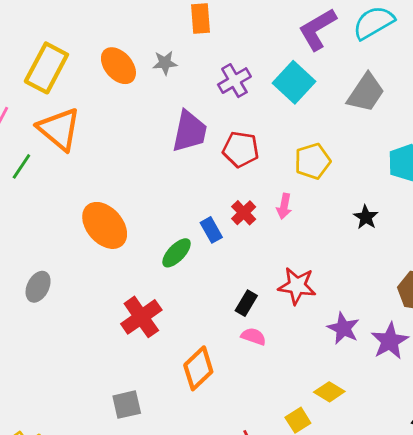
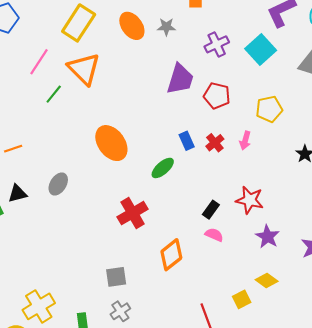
blue rectangle: (211, 230) -> (187, 141), moved
purple star: (343, 328) -> (267, 237), moved

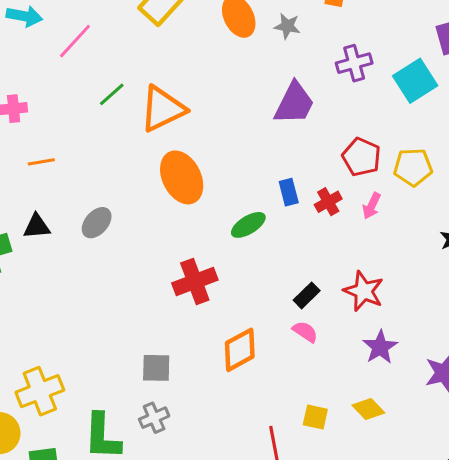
pink line: (39, 62) -> (75, 41), moved
orange triangle: (84, 69) -> (163, 109), moved, turned 40
red pentagon: (217, 96) -> (361, 157), moved
yellow square: (242, 299) -> (315, 417), moved, turned 30

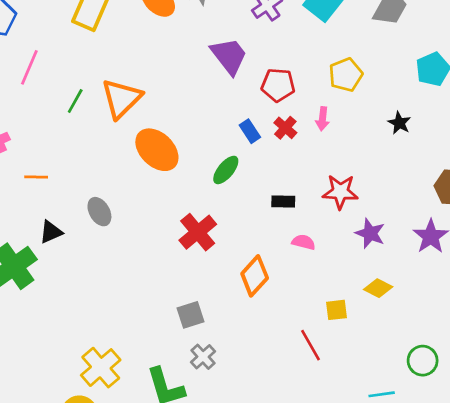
purple trapezoid: (294, 103) -> (229, 56), turned -45
red pentagon: (361, 157) -> (278, 85), moved
orange line: (41, 162) -> (36, 177), turned 30
gray ellipse: (97, 223) -> (99, 212), turned -52
black rectangle: (307, 295) -> (283, 202), moved, turned 65

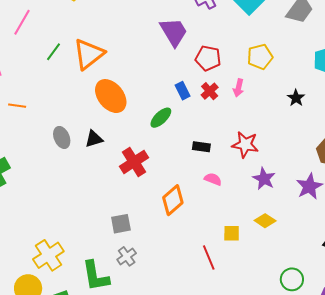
black triangle: (51, 232) -> (94, 139), moved

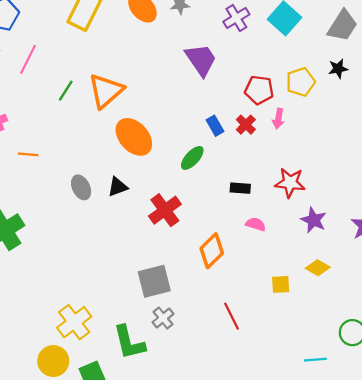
red pentagon: (208, 58) -> (259, 90), moved
black star: (296, 98) -> (338, 69), moved, turned 30
gray square: (121, 224) -> (154, 281), size x1.4
red line: (209, 257) -> (231, 316), moved

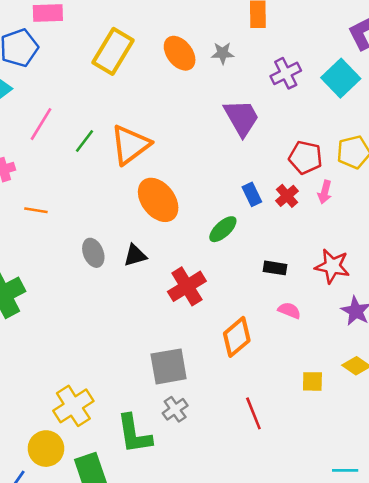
pink line: (28, 59) -> (41, 124), moved

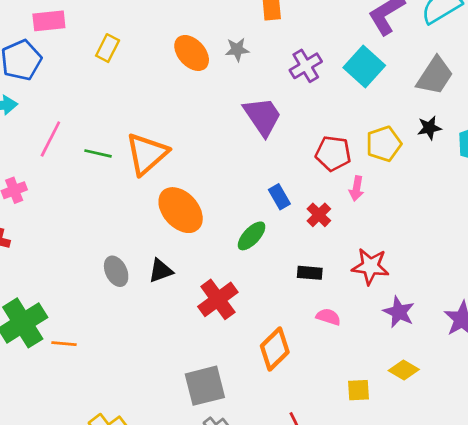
yellow rectangle: (113, 51) -> (108, 48), moved, size x0.6
green line: (85, 141) -> (98, 153), turned 70
red cross: (287, 196) -> (319, 215), moved
orange line: (36, 210) -> (64, 344), moved

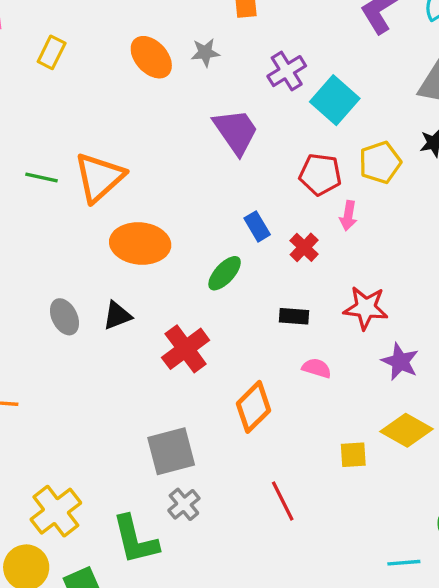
cyan square: (364, 67) -> (335, 100), moved
orange ellipse: (181, 210) -> (140, 244), turned -42
yellow diamond: (404, 370) -> (407, 430), size x1.4

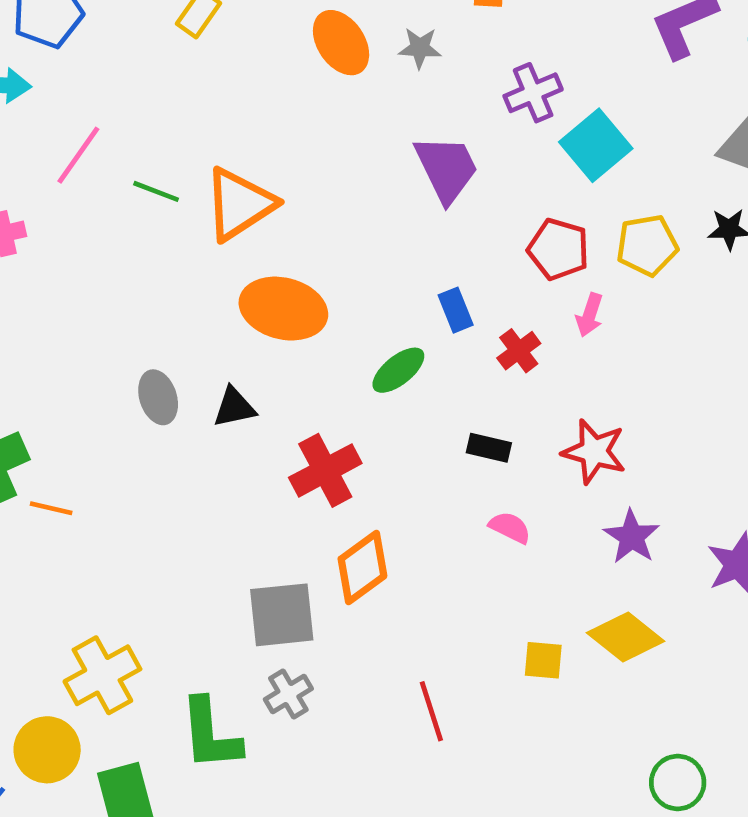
orange diamond: (253, 407) -> (362, 568), moved

